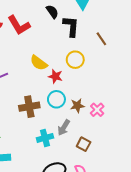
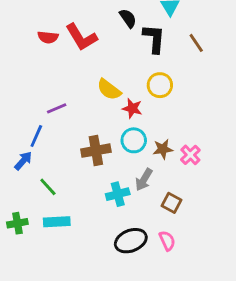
brown line: (101, 39) -> (196, 43), moved

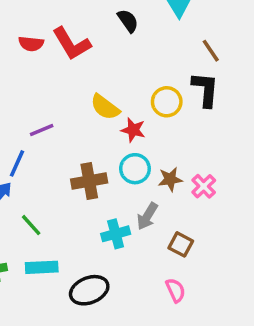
black L-shape: (154, 39) -> (205, 89), moved
black ellipse: (131, 241) -> (89, 290), moved

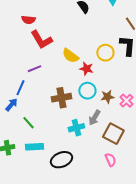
red L-shape: (72, 44) -> (41, 40), moved
brown square: (181, 244) -> (113, 134), size x1.5

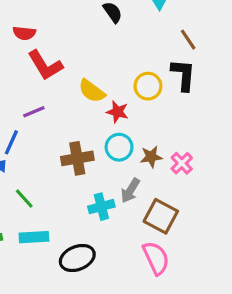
pink semicircle: (110, 160) -> (156, 258), size x1.5

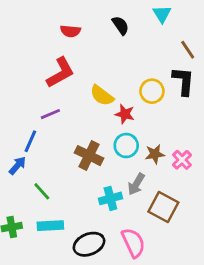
red semicircle: (24, 33) -> (70, 31), moved
red L-shape: (45, 65) -> (60, 73), turned -88
brown cross: (77, 158) -> (89, 156), turned 36
pink semicircle: (156, 258) -> (133, 243), moved

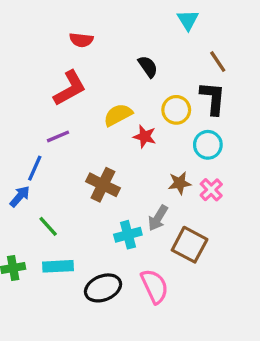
black semicircle: (120, 25) -> (148, 67), moved
yellow semicircle: (102, 95) -> (118, 115), turned 115
cyan circle: (126, 146) -> (208, 145), moved

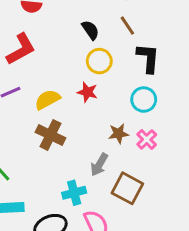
brown line: (218, 62) -> (127, 26), moved
yellow circle: (176, 110) -> (99, 61), moved
yellow semicircle: (118, 115) -> (48, 100), moved
cyan cross: (128, 235) -> (74, 193), moved

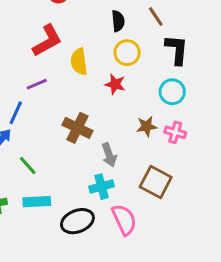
black semicircle: (90, 30) -> (118, 21), turned 30
yellow semicircle: (48, 100) -> (79, 62), moved, turned -70
pink cross: (147, 139) -> (175, 132), turned -30
gray arrow: (99, 165) -> (109, 155), moved, turned -50

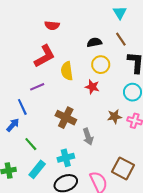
black semicircle: (118, 21) -> (94, 42), turned -96
blue line: (16, 113) -> (22, 107), turned -49
brown square: (156, 182) -> (123, 168), moved
cyan cross: (102, 187) -> (66, 158), moved
cyan rectangle: (37, 202) -> (37, 169), turned -48

